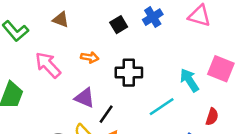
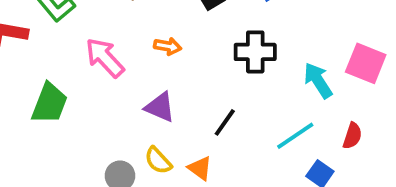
black cross: (129, 73) -> (255, 52), moved
cyan line: (162, 107) -> (295, 136), moved
black line: (106, 114) -> (225, 122), moved

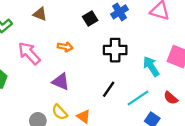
black line: (225, 122) -> (109, 89), moved
red semicircle: (352, 136) -> (171, 98), turned 112

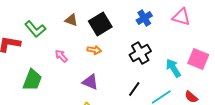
black square: (90, 18) -> (100, 24), moved, size x1.6
black cross: (115, 50) -> (140, 53), turned -30
pink arrow: (29, 53) -> (61, 56), size x0.6

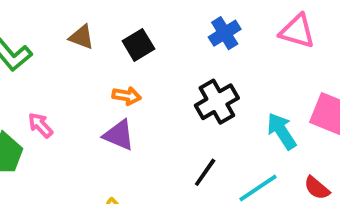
black square: (100, 24) -> (138, 45), size x0.7
pink arrow: (61, 56) -> (40, 125), moved
purple triangle: (90, 82) -> (119, 135), moved

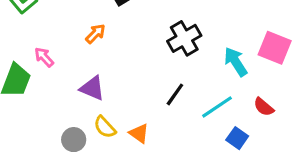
orange arrow: (127, 96) -> (95, 34), moved, turned -55
purple triangle: (119, 135) -> (92, 88), moved

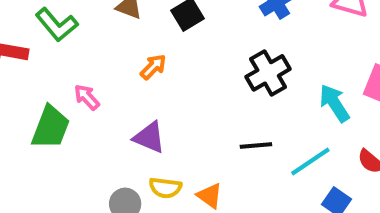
black line: (175, 94) -> (256, 145), turned 50
yellow semicircle: (105, 127) -> (165, 188), turned -40

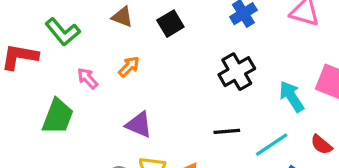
orange arrow: (153, 67) -> (129, 67), moved
pink arrow: (87, 97) -> (88, 78), moved

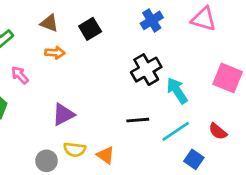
orange arrow: (129, 67) -> (55, 53), moved, turned 48
cyan arrow: (292, 97) -> (177, 91), moved
purple triangle: (139, 125) -> (63, 114), turned -50

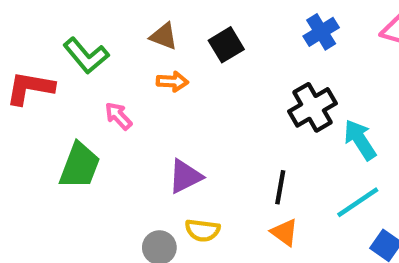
black line: (138, 120) -> (280, 187), moved, turned -75
orange triangle: (105, 155) -> (284, 232), moved

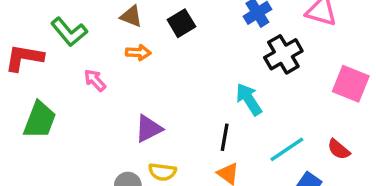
black cross: (312, 107) -> (283, 54), moved
cyan arrow: (360, 140) -> (249, 99), moved
green trapezoid: (80, 166) -> (40, 120), moved

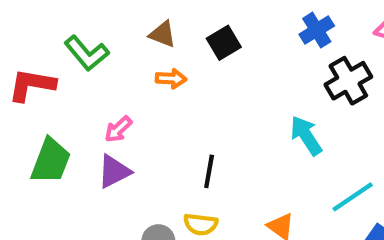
pink arrow: (95, 80) -> (118, 129), moved, turned -90
purple triangle: (149, 129) -> (114, 171), moved
black line: (225, 137) -> (209, 171), moved

